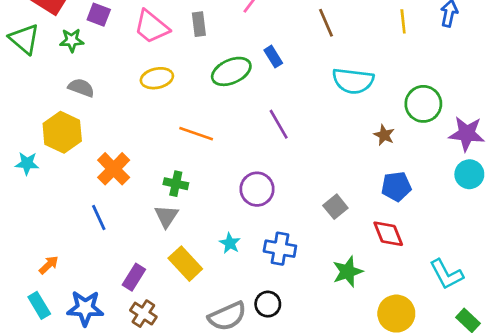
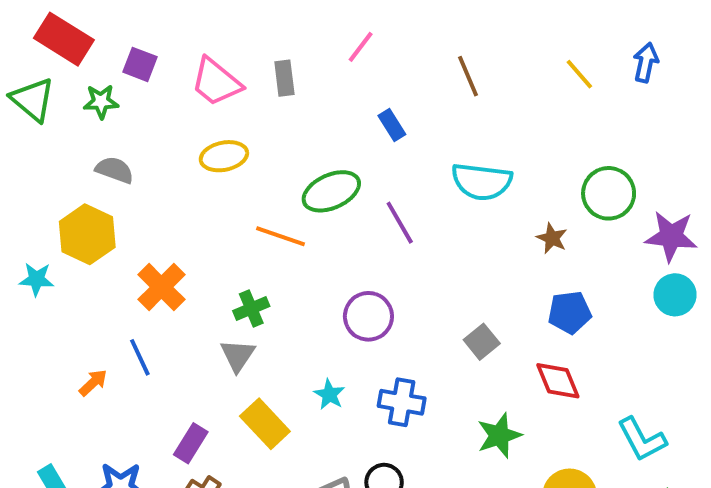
yellow line: (403, 21) -> (579, 74), turned -35
green ellipse: (231, 71) -> (331, 191), moved
cyan semicircle: (353, 81) -> (482, 182), moved
green cross: (176, 184) -> (251, 309), turned -35
orange arrow: (49, 265) -> (93, 383), moved

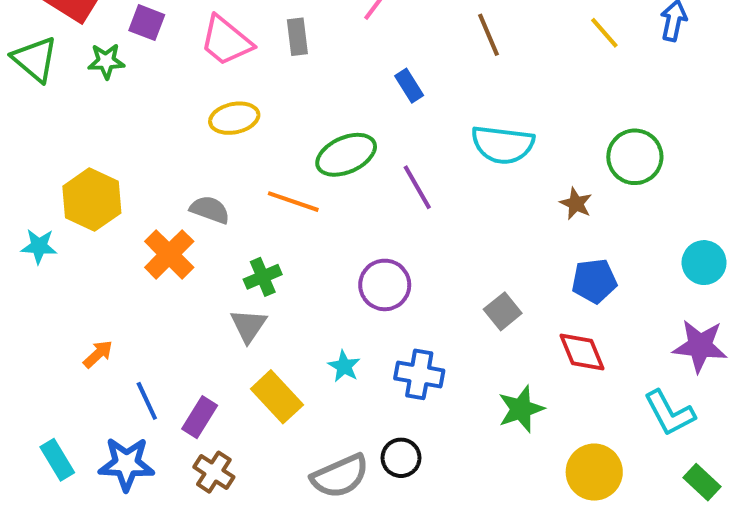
gray semicircle: (115, 170) -> (210, 210), moved
purple star: (671, 236) -> (700, 346), moved
blue line: (140, 357) -> (147, 401), moved

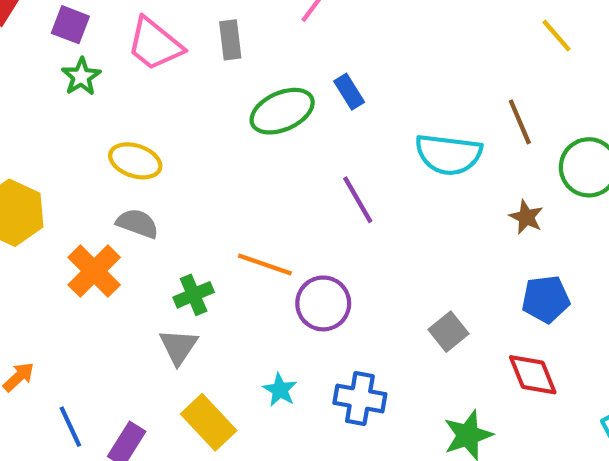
brown line: (488, 35) -> (520, 122), moved
green star: (106, 61) -> (81, 77), moved, turned -30
yellow ellipse: (234, 118) -> (135, 161), moved, turned 30
green ellipse: (346, 155) -> (282, 111), moved
orange line: (293, 202) -> (265, 265), moved

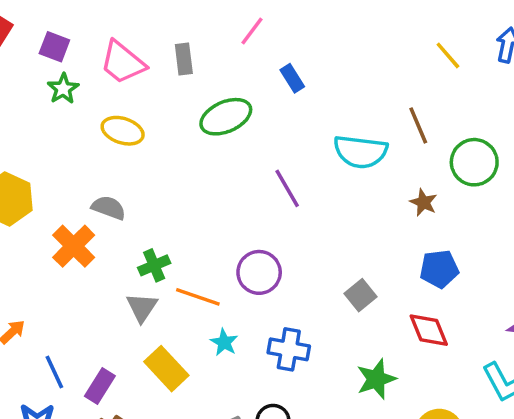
blue rectangle: (349, 92) -> (292, 78), moved
yellow ellipse: (135, 161) -> (123, 131), moved
orange line: (265, 265) -> (198, 297), moved

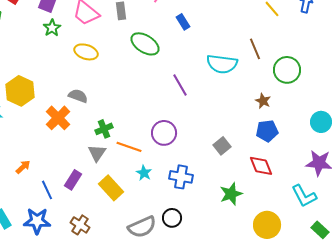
green ellipse: (226, 117) -> (145, 44), turned 56
brown star: (423, 202) -> (263, 101), moved
purple rectangle: (100, 386) -> (73, 180), moved

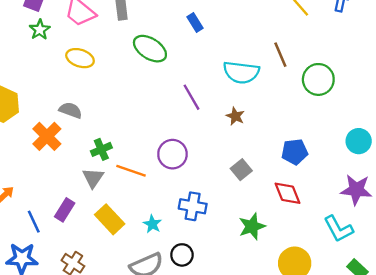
brown star: (263, 101) -> (235, 116), moved
cyan star: (144, 173) -> (152, 224), moved

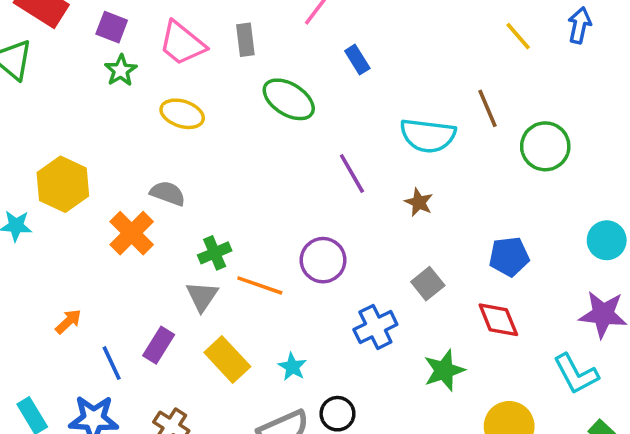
blue cross: (193, 206) -> (375, 327), moved, turned -36

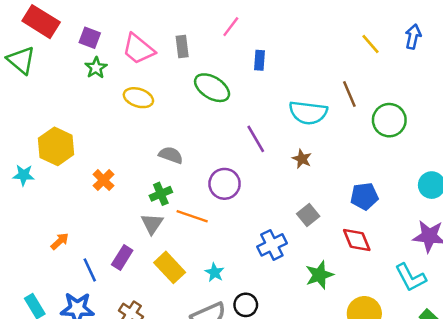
blue rectangle: (357, 60) -> (259, 60), turned 36
gray semicircle: (168, 193) -> (171, 155), moved
orange cross: (132, 233) -> (103, 180), size x0.7
purple circle: (323, 260) -> (225, 184), moved

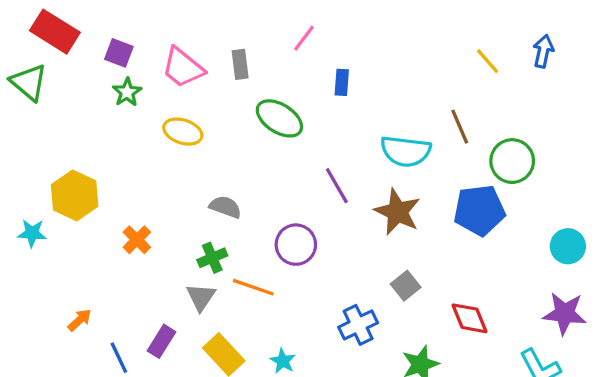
brown star: (302, 159) -> (397, 212), size x1.8
blue pentagon: (364, 196) -> (479, 210), moved, size x1.4

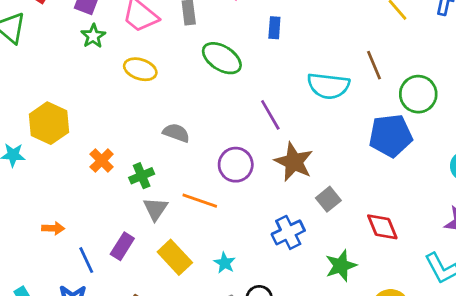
brown star: (397, 212) -> (294, 162), moved
green cross: (212, 258) -> (142, 176), moved
orange arrow: (80, 320) -> (53, 228), turned 45

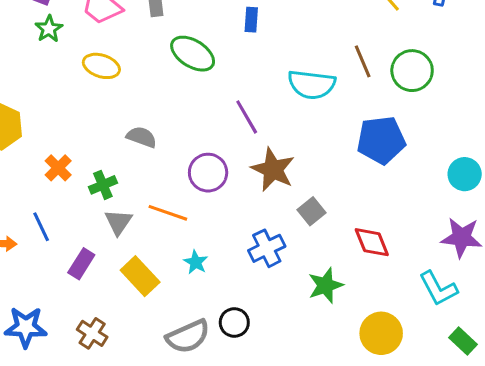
green circle: (418, 94) -> (412, 71), moved
blue line: (86, 260) -> (41, 227), moved
cyan star: (225, 263) -> (196, 262), moved

